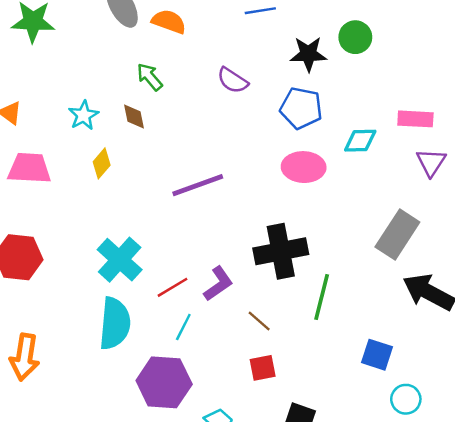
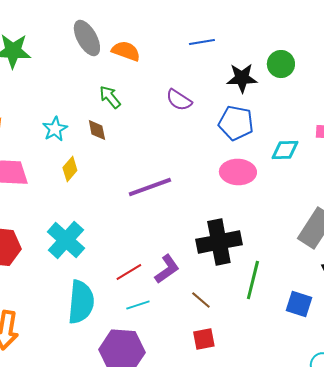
cyan cross: (120, 260) -> (66, 240), moved
cyan line: (183, 327) -> (138, 305), turned 45
blue square: (377, 355) -> (299, 304), moved

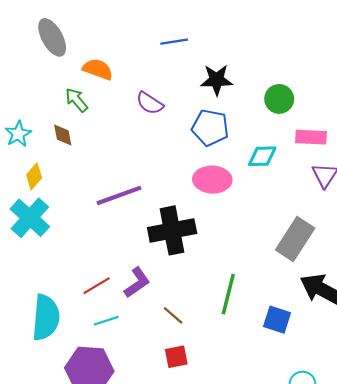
orange semicircle: (126, 51) -> (98, 69), moved
green circle: (281, 64) -> (279, 99), moved
cyan cross: (66, 240) -> (30, 218), moved
black cross: (219, 242) -> (172, 230), moved

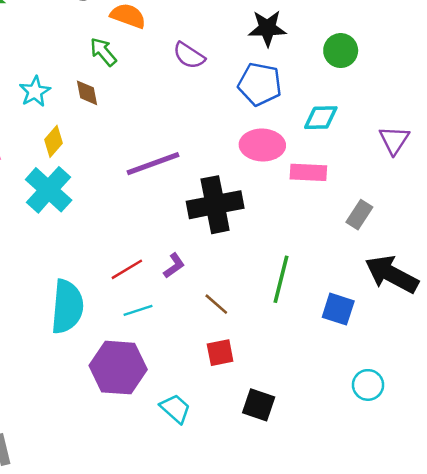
pink rectangle: (311, 137) -> (308, 172), moved
gray rectangle: (295, 239) -> (359, 215), size x0.6
purple L-shape: (137, 282) -> (174, 266), size x0.7

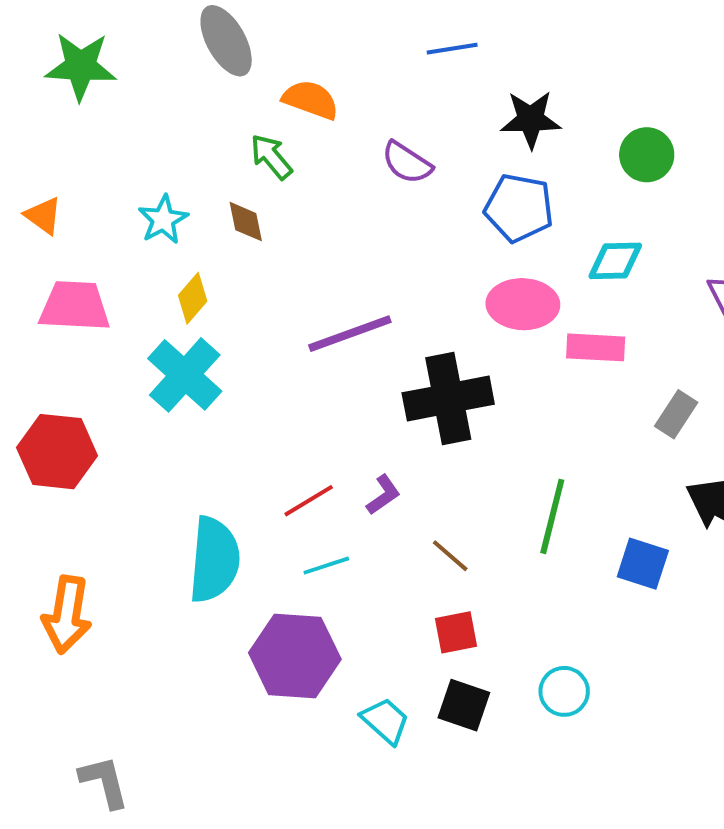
cyan circle: (368, 385) -> (564, 691), moved
black square: (259, 405) -> (464, 705), moved

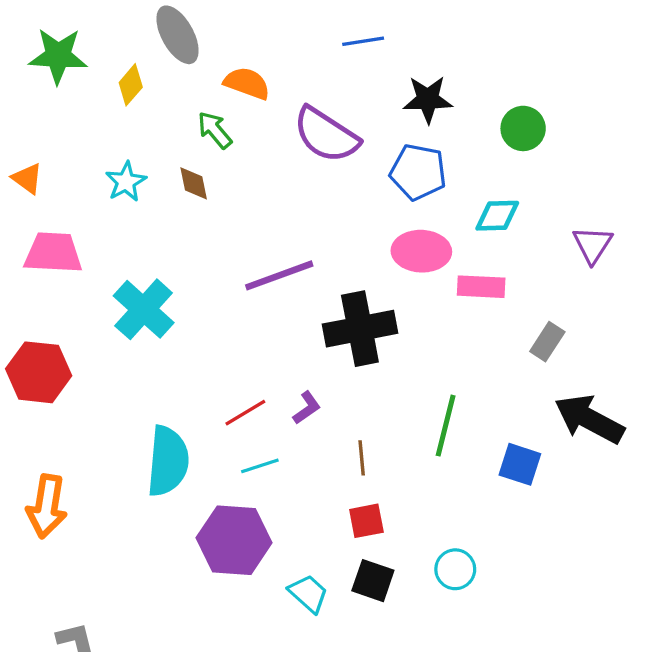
purple semicircle: (407, 163) -> (326, 135), size x1.6
yellow diamond: (193, 298) -> (131, 85), moved
brown line: (450, 556) -> (362, 458), turned 44

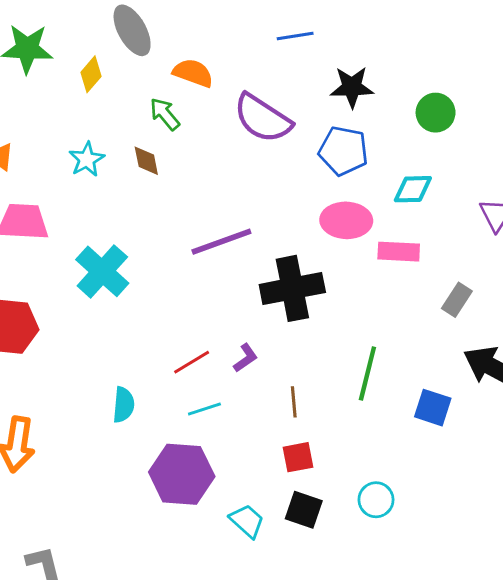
cyan semicircle: (168, 461) -> (124, 405), size x0.6

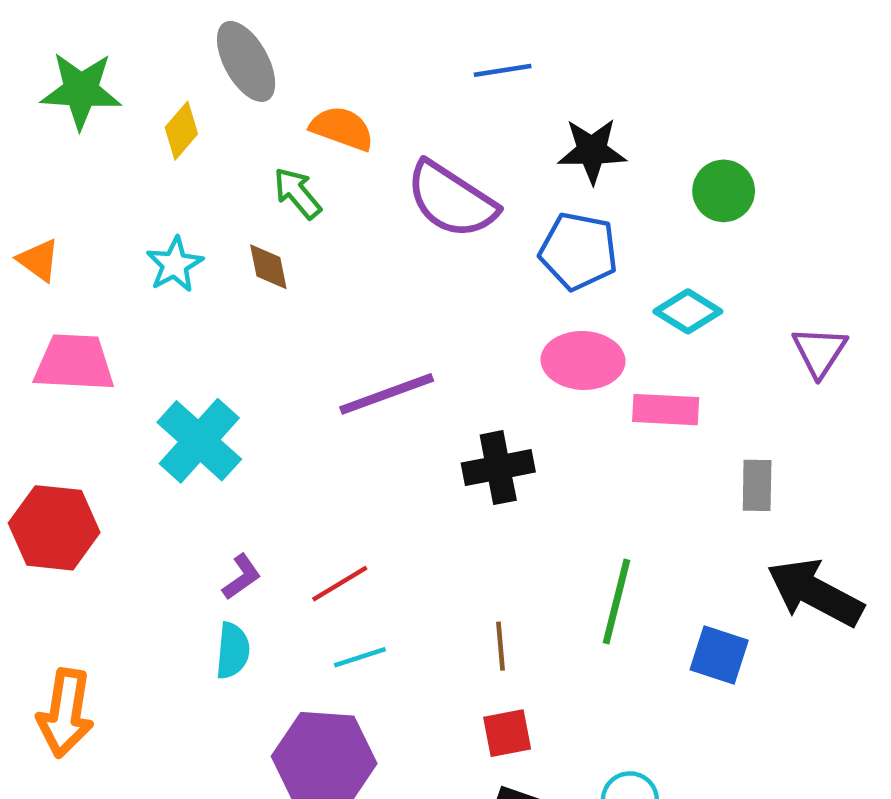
cyan diamond: (413, 189) -> (688, 311), turned 33
black cross: (292, 288) -> (498, 468), size x0.7
gray rectangle: (457, 300) -> (757, 485), turned -32
purple L-shape: (246, 358) -> (242, 577), moved

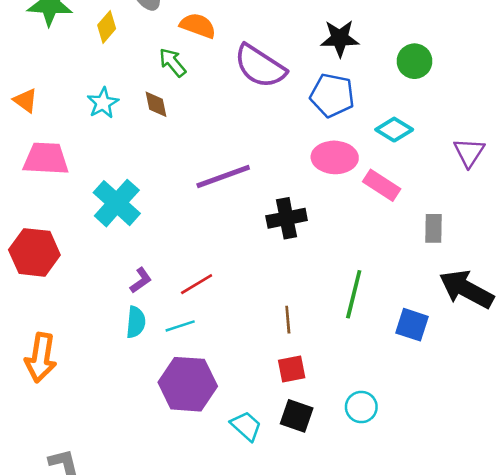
pink rectangle: (666, 410) -> (382, 185), turned 30
cyan line: (360, 657) -> (180, 326), moved

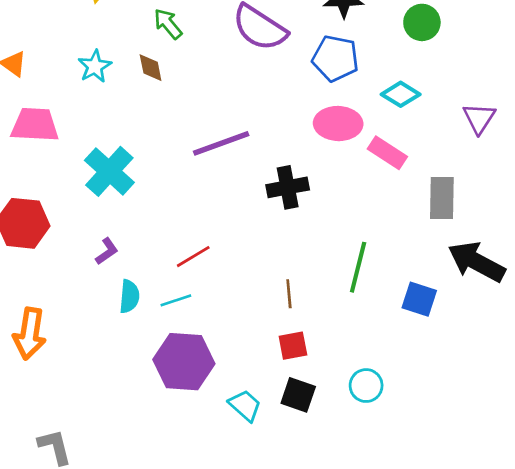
gray rectangle: (433, 228) -> (442, 198), size x1.4
purple L-shape: (141, 280) -> (107, 251), moved

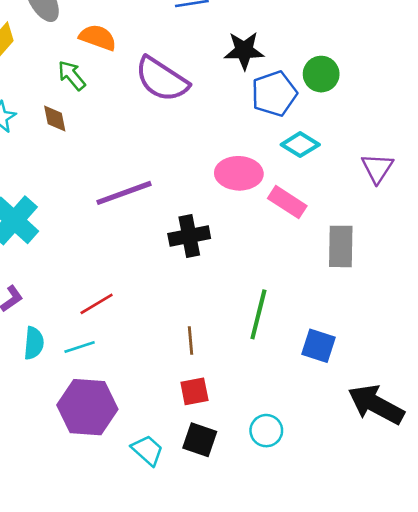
blue pentagon: (335, 58) -> (274, 94), moved, turned -30
black arrow: (476, 262) -> (376, 404), moved

